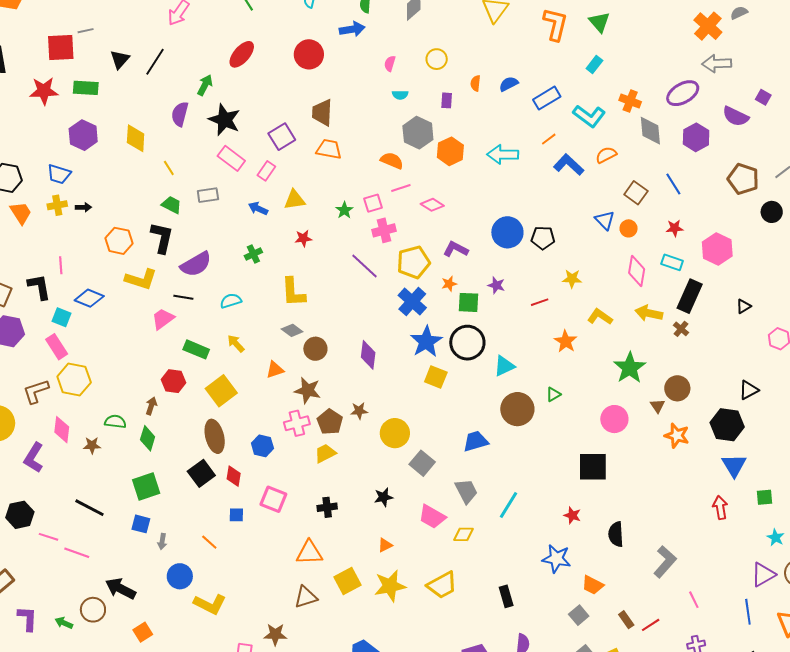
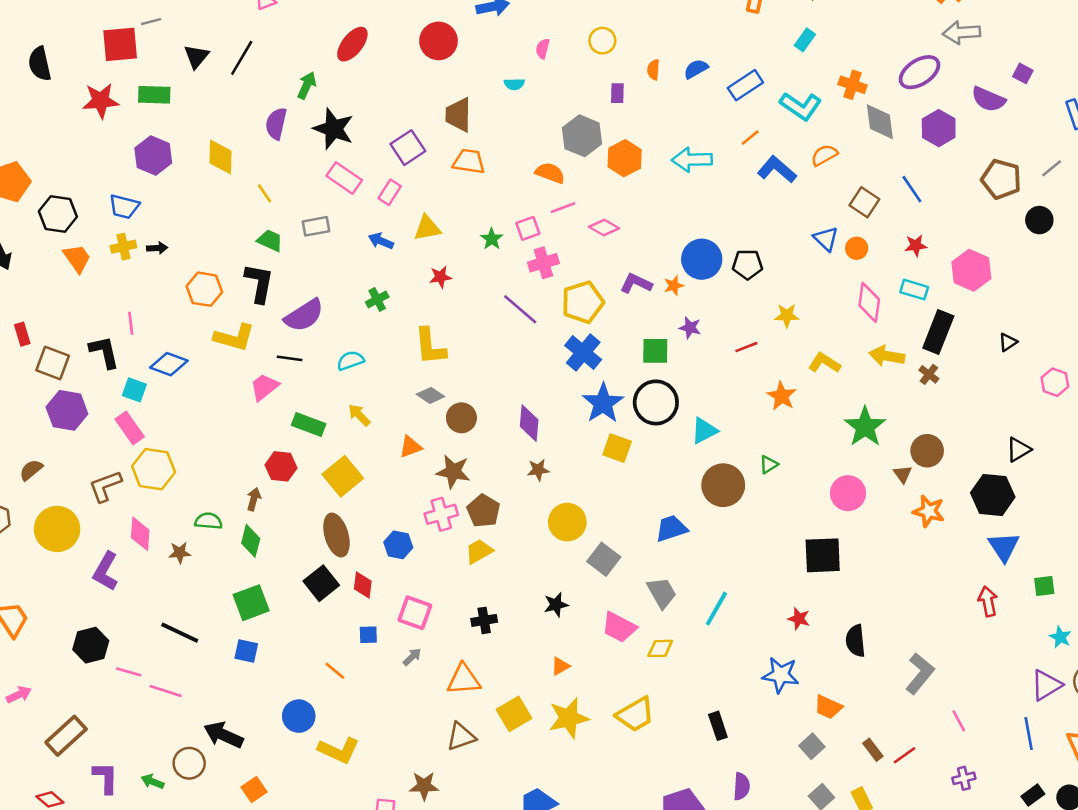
cyan semicircle: (400, 95) -> (514, 84), moved
orange star: (449, 284) -> (674, 286), moved
brown star: (359, 411) -> (538, 470), moved
gray arrow: (162, 541) -> (412, 657), moved, turned -140

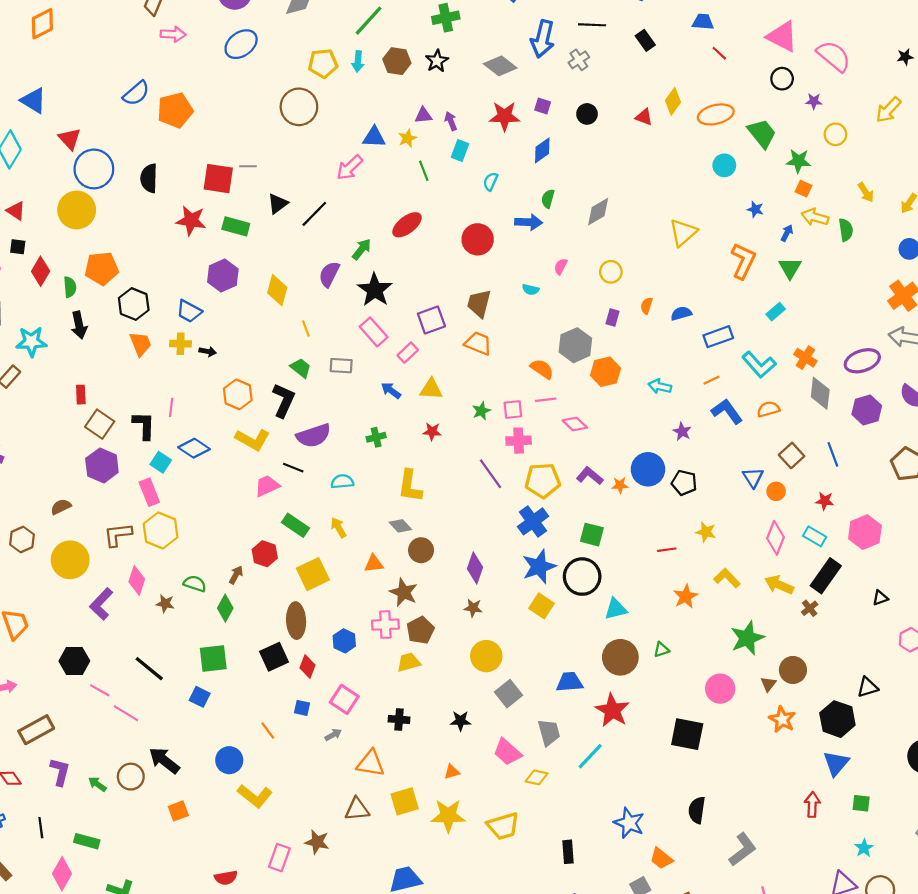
cyan arrow: (692, 160) -> (660, 386), size x0.7
purple star: (690, 328) -> (682, 432), moved
red star: (799, 619) -> (612, 710), moved, size x1.8

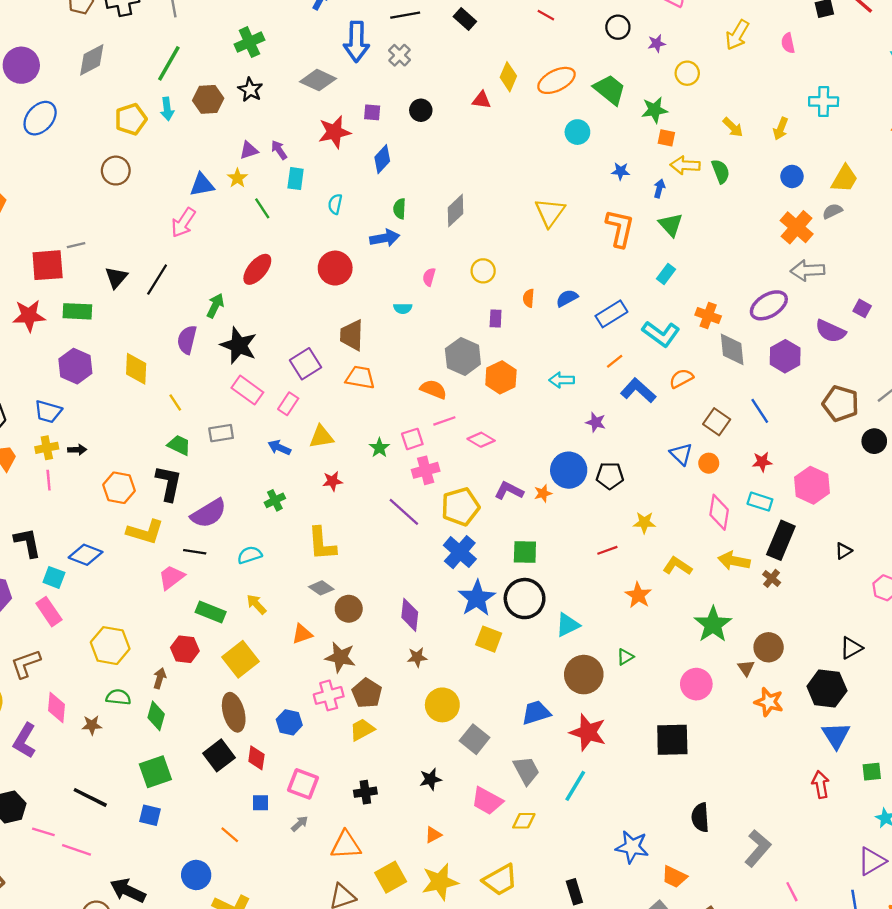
brown circle: (299, 107) -> (116, 171), size x0.7
pink line: (171, 407) -> (49, 480), moved
yellow hexagon: (161, 530) -> (110, 646), moved

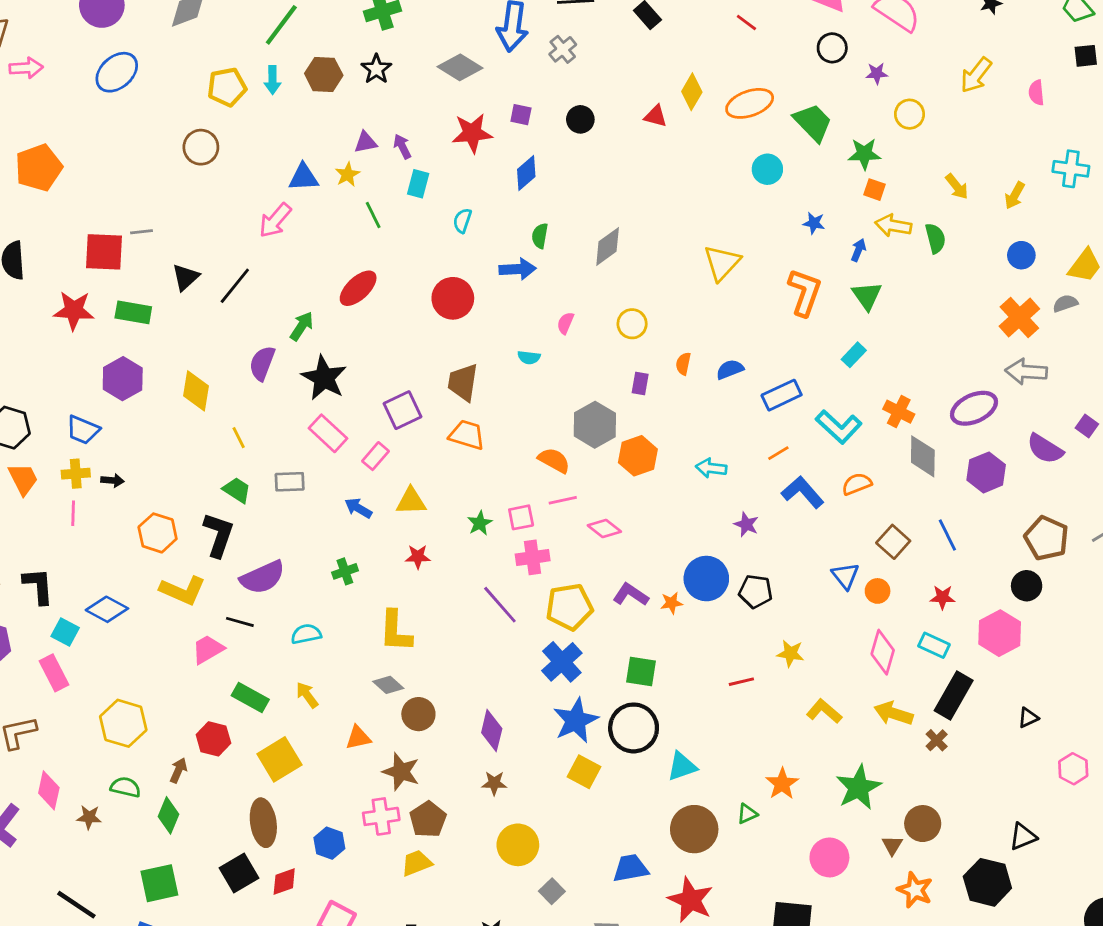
black circle: (874, 441) -> (1027, 586), moved
orange star: (638, 595) -> (782, 784), moved
gray square: (475, 739) -> (552, 891), size x0.7
red diamond: (256, 758) -> (284, 881), turned 55

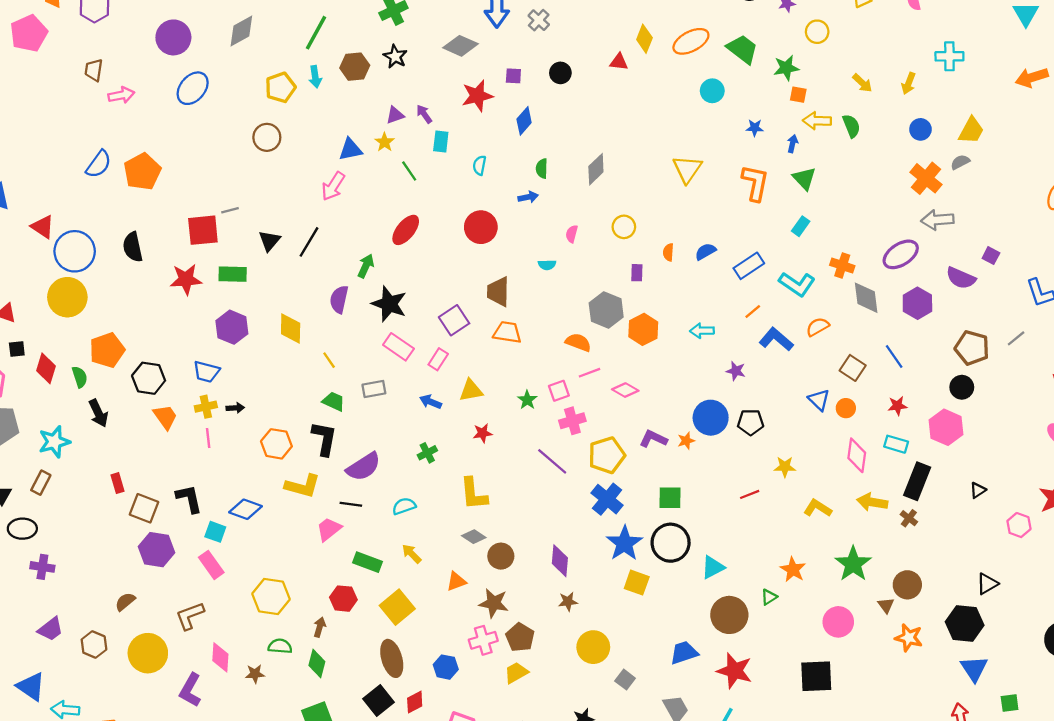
blue arrow: (518, 269) -> (528, 197), size x0.7

